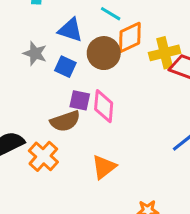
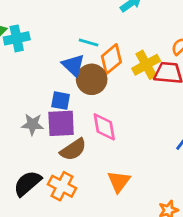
blue triangle: (70, 30) -> (73, 65), moved, turned 40
gray star: (35, 53) -> (33, 124), moved
purple square: (80, 100) -> (61, 123), moved, size x1.5

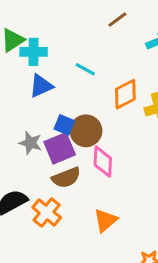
cyan line: (89, 42) -> (85, 69), moved
blue triangle: (73, 65) -> (41, 86), moved, turned 40
brown circle: (92, 79) -> (86, 131), moved
purple square: (61, 123) -> (60, 148), turned -32

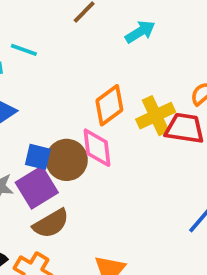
cyan line: (85, 69) -> (24, 50), moved
pink diamond: (103, 162) -> (97, 148), moved

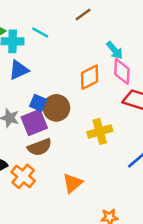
cyan arrow: (140, 32) -> (115, 50), moved, turned 72
yellow cross: (156, 116) -> (100, 131), moved
pink diamond: (97, 148) -> (122, 71), moved

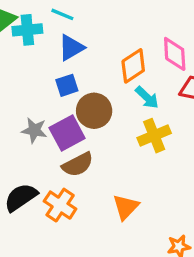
cyan arrow: (115, 50) -> (147, 98), moved
blue triangle: (19, 70) -> (71, 48), moved
blue square: (38, 103) -> (67, 85), moved, turned -35

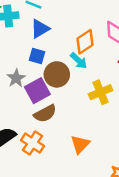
blue square: (67, 85) -> (37, 56), turned 35
cyan arrow: (147, 98) -> (79, 61), moved
gray star: (34, 130) -> (16, 78), moved, turned 30

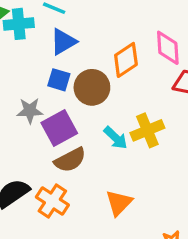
cyan arrow: (79, 61) -> (116, 138), moved
brown circle: (57, 74) -> (92, 87), moved
gray star: (16, 78) -> (30, 111), turned 30

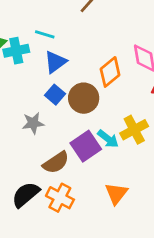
blue square: (59, 80) -> (55, 95), turned 30
purple square: (59, 128) -> (86, 146), moved
brown semicircle: (70, 160) -> (56, 163), moved

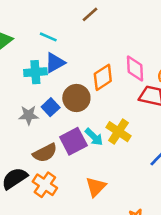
cyan cross: (16, 51) -> (35, 72), moved
blue square: (55, 95) -> (51, 107), moved
yellow cross: (134, 130) -> (118, 132), turned -35

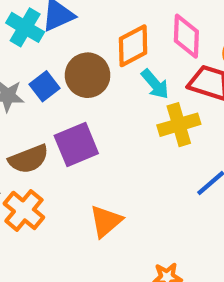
cyan cross: (35, 72) -> (25, 27), turned 30
yellow cross: (118, 132) -> (179, 125), moved, turned 35
cyan arrow: (94, 137) -> (155, 84), moved

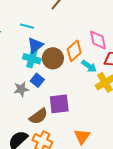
cyan cross: (25, 27) -> (32, 59), moved
brown circle: (88, 75) -> (53, 58), moved
purple square: (76, 144) -> (59, 104), turned 30

